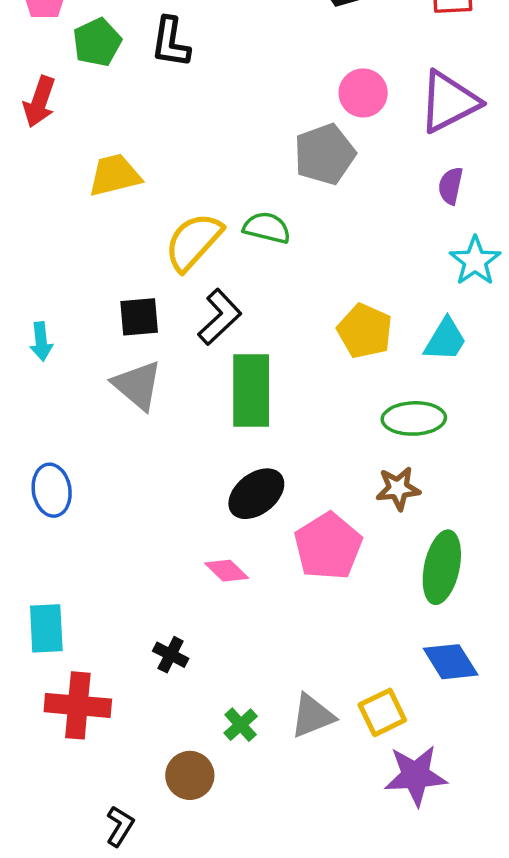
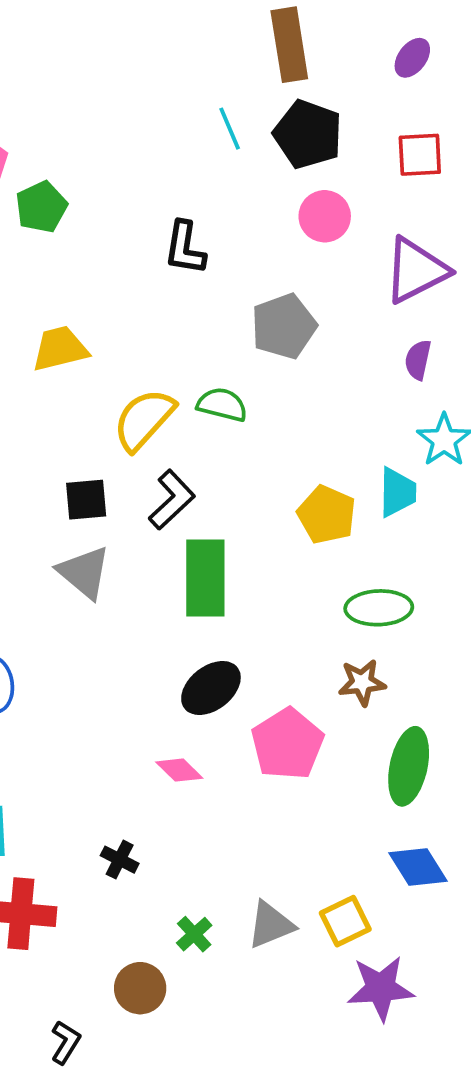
black L-shape: (171, 42) -> (185, 248), moved
pink circle: (363, 93) -> (325, 216), moved
cyan trapezoid: (445, 340) -> (397, 492), moved, turned -30

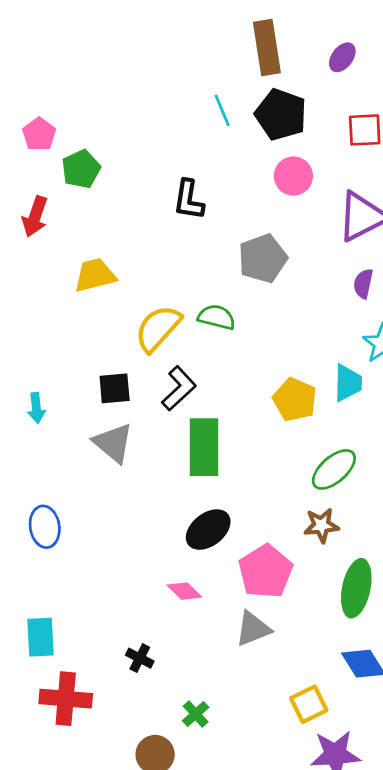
purple ellipse: (412, 58) -> (342, 57), moved
green ellipse: (379, 608) -> (334, 469), turned -39
gray triangle: (271, 925) -> (253, 629), moved

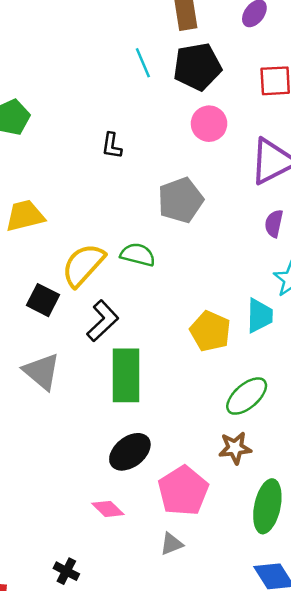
black pentagon: (281, 115) -> (197, 67), turned -30
black L-shape: (189, 200) -> (112, 146), size x0.7
black square: (115, 388) -> (43, 300), moved, turned 32
gray triangle: (253, 629) -> (171, 544), size x0.7

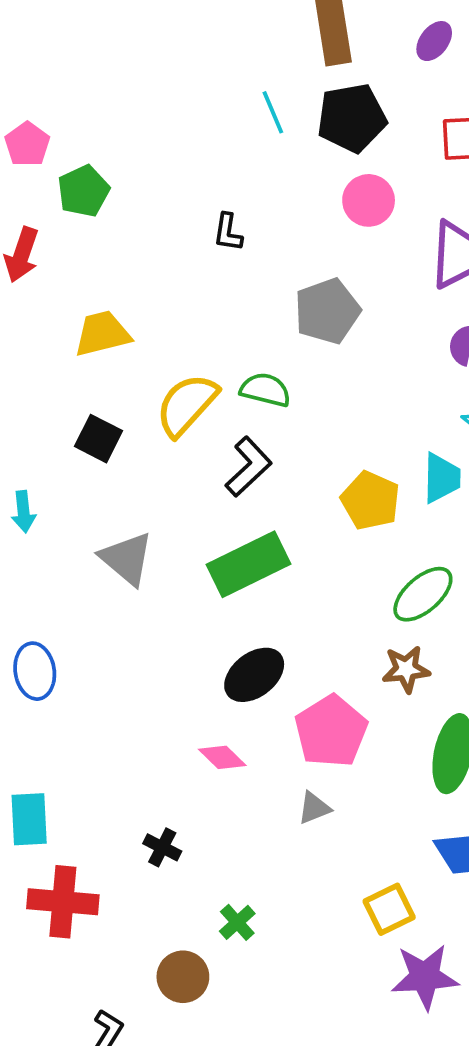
black square: (43, 300) -> (99, 439), moved
black L-shape: (103, 321) -> (249, 467), moved
green rectangle: (126, 375) -> (249, 564), turned 64

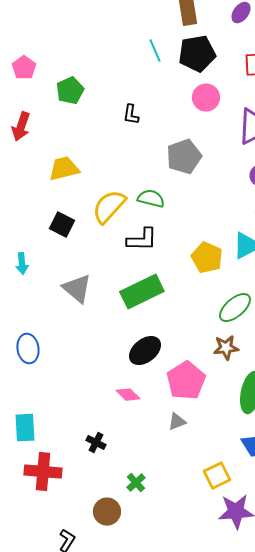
green pentagon: (84, 191) -> (70, 91), moved
black L-shape: (249, 467) -> (142, 240), turned 44

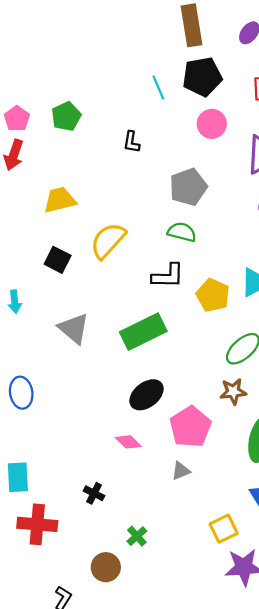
cyan line: (155, 51) -> (158, 87), moved
pink pentagon: (24, 68) -> (17, 118), moved
green semicircle: (151, 199) -> (182, 232), moved
black L-shape: (142, 240) -> (168, 276), moved

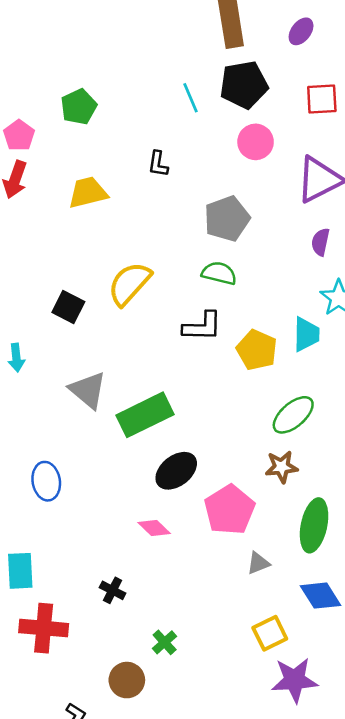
green pentagon: (66, 116) -> (79, 107), moved
yellow trapezoid: (60, 200) -> (88, 193), moved
green rectangle: (143, 332) -> (145, 415), moved
blue ellipse: (21, 393) -> (46, 481), moved
gray triangle: (181, 471) -> (258, 563), moved

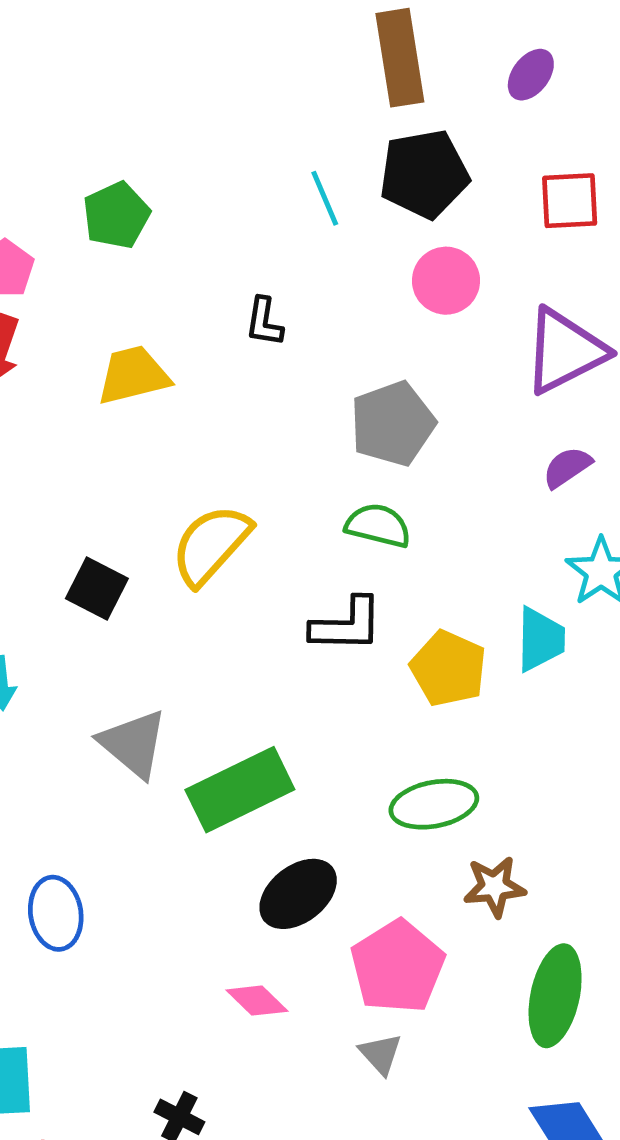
purple semicircle: (321, 242) -> (567, 467), turned 44
green ellipse: (293, 415) -> (434, 804), moved, turned 30
gray triangle: (258, 563) -> (381, 1054), moved, turned -50

